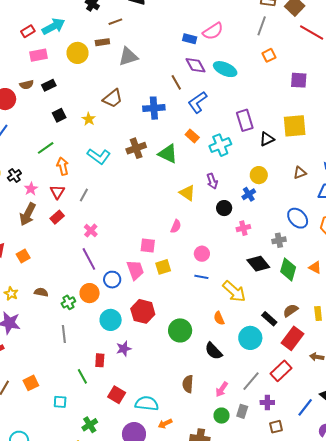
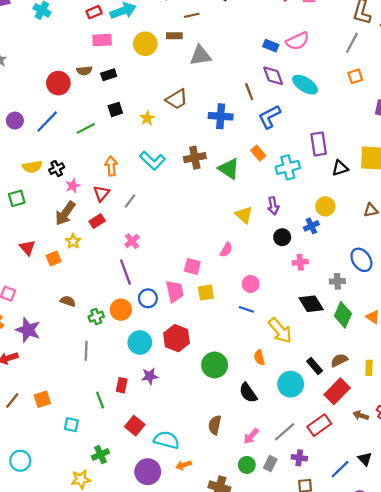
green line: (46, 148) -> (86, 128), moved
yellow star: (11, 294) -> (73, 241), moved

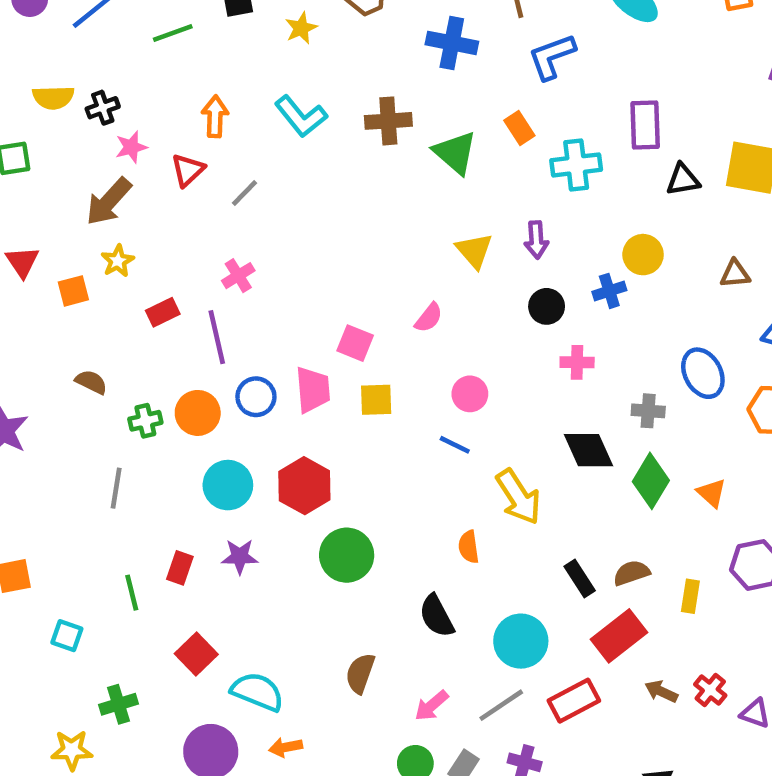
red rectangle: (97, 221) -> (163, 312), moved
green circle: (215, 365) -> (347, 555), moved
cyan circle: (291, 384) -> (521, 641), moved

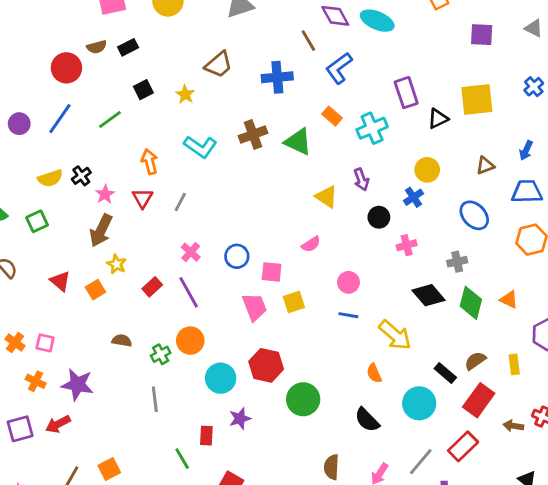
pink semicircle: (429, 318) -> (311, 244), turned 36
blue ellipse: (703, 373) -> (474, 215), moved
blue circle: (256, 397) -> (237, 256), moved
cyan circle: (521, 641) -> (419, 403), moved

